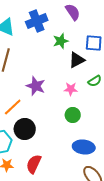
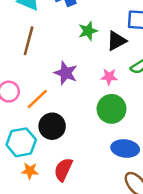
green star: (61, 41) -> (88, 31), moved
green circle: (73, 115) -> (112, 109), size x1.5

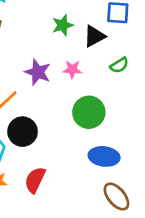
pink star: (109, 77) -> (72, 69), moved

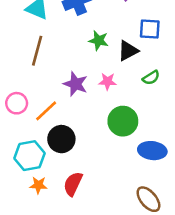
green star: (63, 25) -> (99, 40), turned 30
blue ellipse: (104, 156) -> (152, 151), moved

